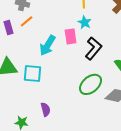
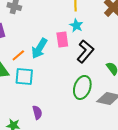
orange line: (27, 21) -> (18, 55), moved
green ellipse: (91, 84) -> (82, 87), turned -30

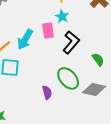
green ellipse: (82, 87) -> (68, 78), turned -60
purple semicircle: (37, 112) -> (47, 92), moved

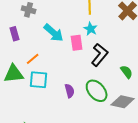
cyan arrow: (25, 39) -> (54, 33), moved, turned -80
purple semicircle: (47, 92) -> (70, 91), moved

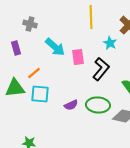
cyan star: (91, 29) -> (110, 43), moved
purple semicircle: (70, 91) -> (71, 105), turned 80
green ellipse: (97, 91) -> (98, 105), turned -45

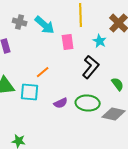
cyan arrow: (55, 47) -> (45, 25), moved
pink rectangle: (78, 57) -> (68, 42), moved
orange line: (34, 73) -> (43, 72), moved

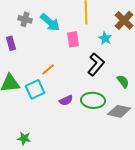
cyan square: (30, 92) -> (35, 89), turned -30

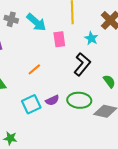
cyan square: (35, 89) -> (31, 104), moved

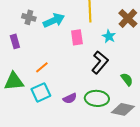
cyan arrow: (36, 22) -> (54, 20), turned -65
orange line: (34, 69) -> (42, 67), moved
cyan square: (31, 104) -> (41, 92), moved

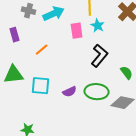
cyan star: (109, 36) -> (98, 26), moved
orange line: (42, 67) -> (42, 50), moved
cyan square: (41, 92) -> (41, 86), turned 30

